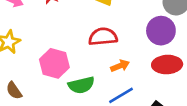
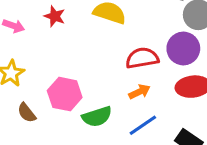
red semicircle: (103, 37) -> (142, 58), moved
brown semicircle: (14, 91) -> (27, 113), moved

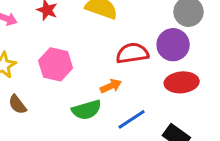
orange arrow: (139, 92) -> (111, 86), moved
pink hexagon: (65, 94) -> (56, 64), moved

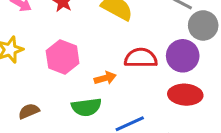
orange arrow: (111, 86) -> (105, 78), moved
brown semicircle: (17, 104) -> (29, 111), moved, turned 95

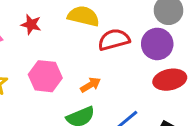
red semicircle: (141, 58) -> (114, 40), moved

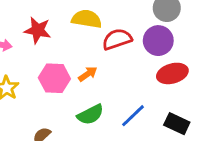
red star: (31, 24) -> (38, 30), size x1.4
orange arrow: (90, 85) -> (88, 74), moved

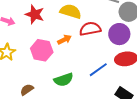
orange arrow: (88, 74) -> (64, 40), moved
blue line: (133, 116) -> (98, 70), moved

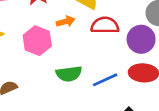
orange arrow: (64, 40) -> (66, 21), moved
green semicircle: (64, 80) -> (69, 74), moved

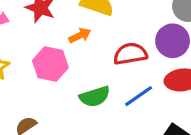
red semicircle: (105, 25) -> (130, 54), moved

